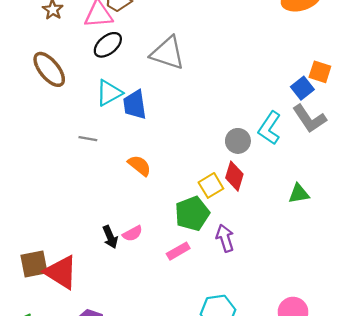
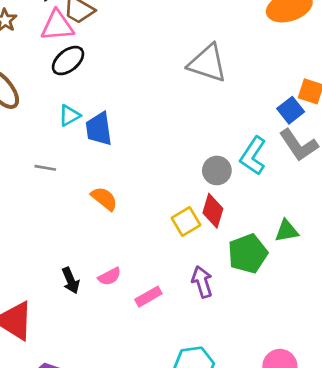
gray triangle: (168, 53) -> (207, 63), moved
cyan triangle: (109, 93) -> (69, 116), size x0.7
green pentagon: (192, 214) -> (248, 254), moved
pink semicircle: (132, 234) -> (110, 276), moved

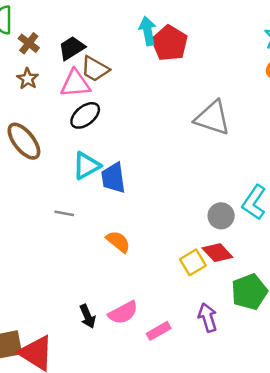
cyan triangle: (69, 116) -> (86, 166), size x1.4
red diamond: (213, 211) -> (217, 253), turned -60
pink semicircle: (110, 276) -> (123, 313), size x1.4

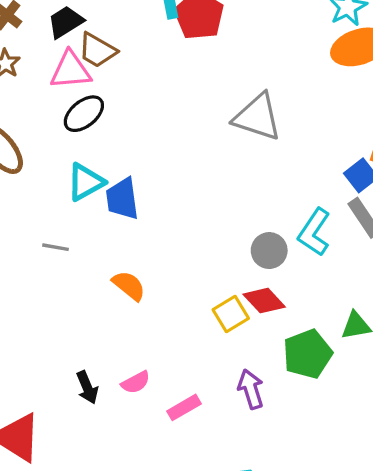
pink semicircle: (123, 313) -> (136, 382), size x0.7

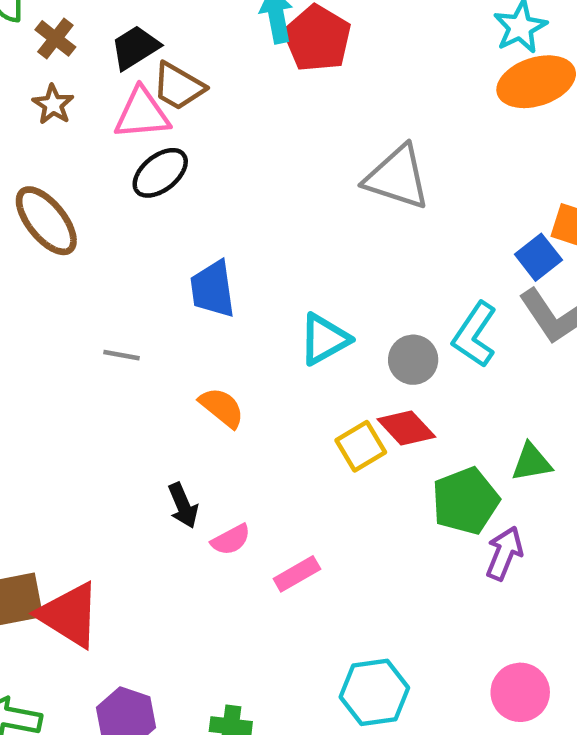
cyan triangle: (86, 182) -> (324, 339), moved
black arrow: (87, 387) -> (183, 506), moved
purple arrow: (251, 389) -> (504, 553), moved, turned 39

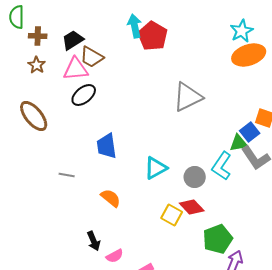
brown cross: (55, 38) -> (38, 36), turned -36
gray triangle: (397, 177) -> (188, 97), turned -44
yellow square: (361, 446) -> (172, 215), turned -30
green triangle: (532, 462) -> (239, 143), moved

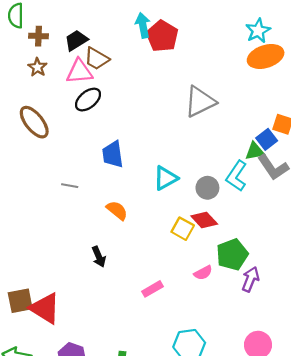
pink semicircle: (115, 256) -> (203, 273), moved

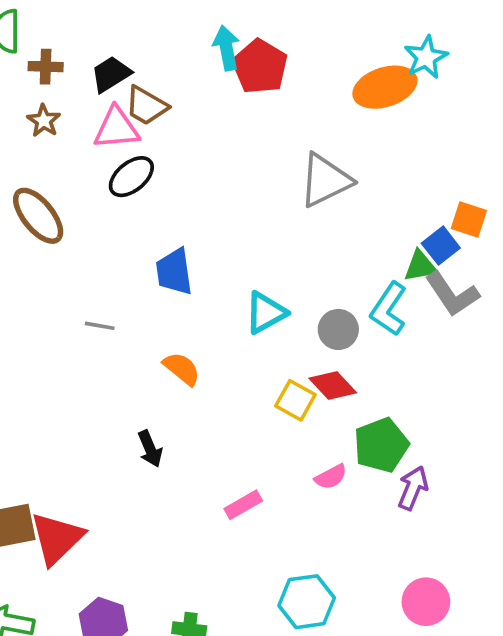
orange ellipse: (266, 56) -> (385, 87), moved
red triangle: (45, 308) -> (57, 538), turned 44

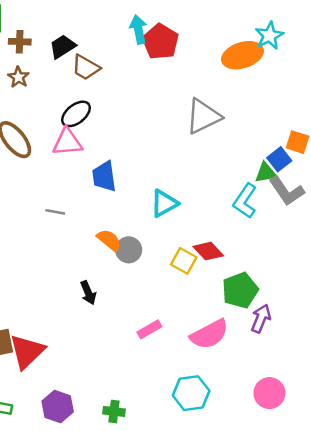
pink triangle: (116, 128) -> (67, 142), moved
gray circle: (338, 329) -> (129, 250), moved
pink semicircle: (331, 477) -> (209, 334), moved, size x1.8

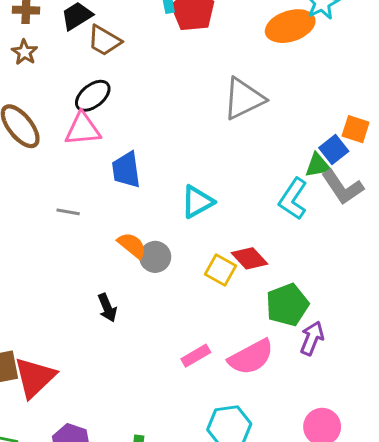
pink rectangle: (149, 329) -> (196, 356), moved

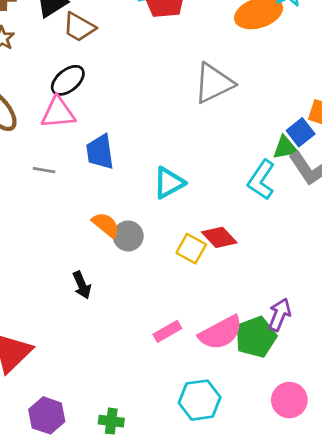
gray line: (68, 212) -> (44, 170), moved
green pentagon: (287, 305) -> (256, 337), moved

